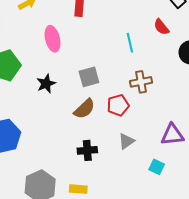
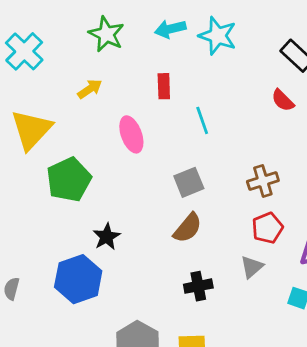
cyan line: (130, 43) -> (202, 120), moved
black star: (46, 84) -> (107, 237), moved
red pentagon: (118, 105) -> (267, 228), moved

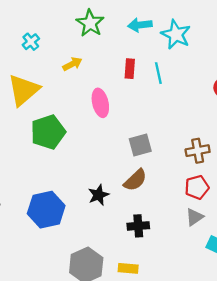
cyan cross: (24, 51) -> (31, 42), moved, size x0.6
cyan line: (202, 120) -> (158, 73), moved
black star: (107, 237) -> (98, 195), moved
gray triangle: (252, 267) -> (194, 217), moved

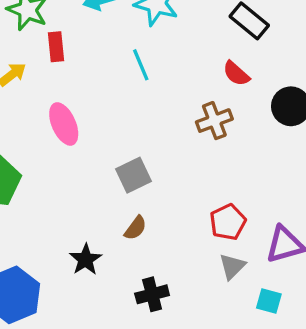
red rectangle: (130, 69) -> (56, 47), moved
brown cross: (198, 151) -> (214, 121), moved
brown semicircle: (135, 180) -> (135, 228), size x0.7

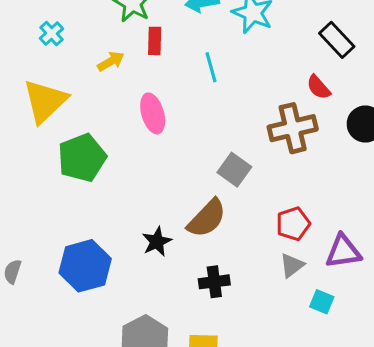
cyan line: (141, 65) -> (211, 67), moved
brown cross: (214, 121) -> (293, 128), size x1.4
gray square: (134, 175) -> (234, 170), moved, turned -36
brown semicircle: (135, 228) -> (207, 218), size x1.8

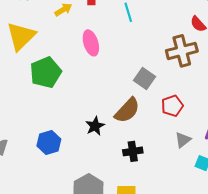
red pentagon: (293, 224) -> (172, 106), moved
blue hexagon: (85, 266) -> (49, 143), size x0.7

